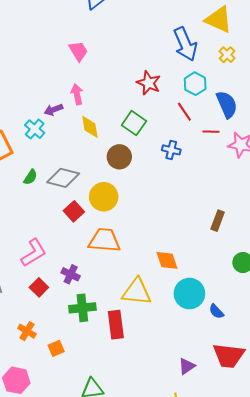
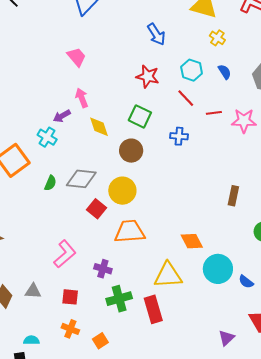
blue arrow: (185, 44) -> (156, 34), moved, size x0.7
blue semicircle: (227, 104) -> (225, 72), moved, size x0.6
red square: (39, 287) -> (70, 297), moved, turned -30

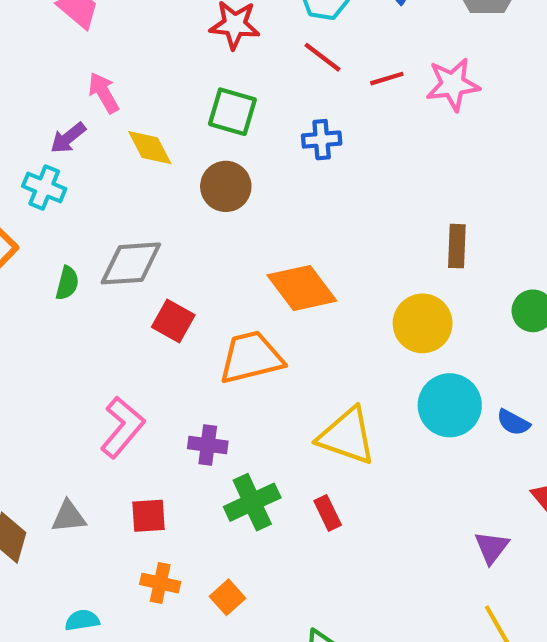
yellow circle: (122, 191) -> (423, 323), moved
orange diamond: (192, 241) -> (302, 288), moved, size x1.4
yellow triangle: (168, 275) -> (347, 436), turned 32
red rectangle: (153, 309) -> (328, 513), size x0.6

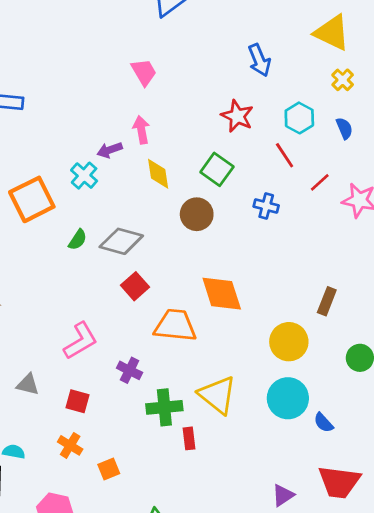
red line: (387, 79) -> (320, 182), turned -45
green cross: (252, 502) -> (164, 407), moved

